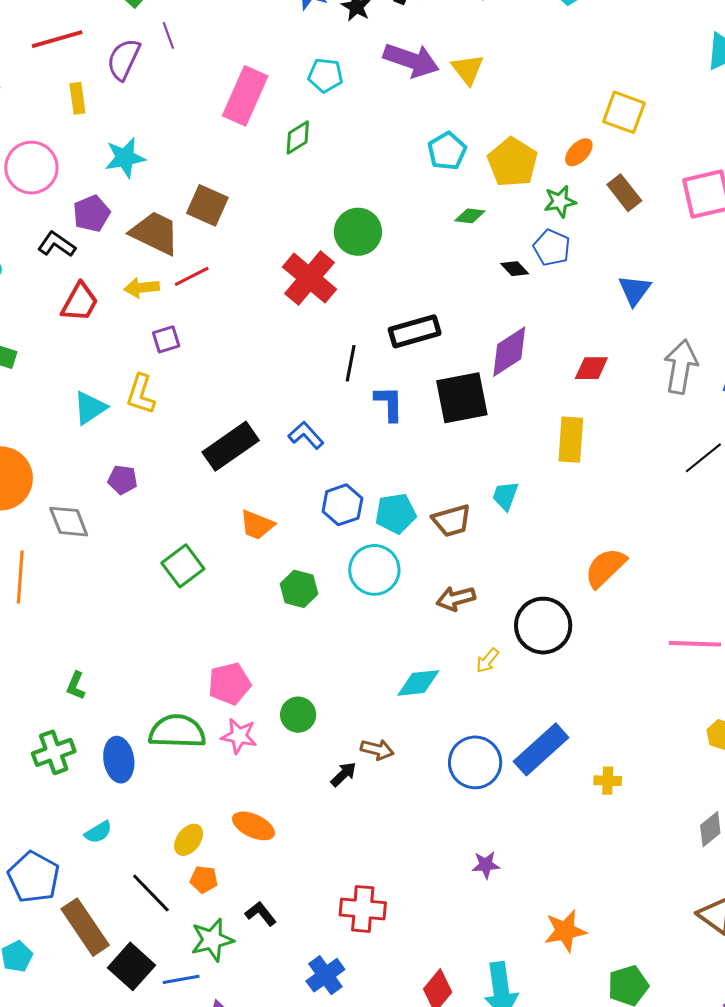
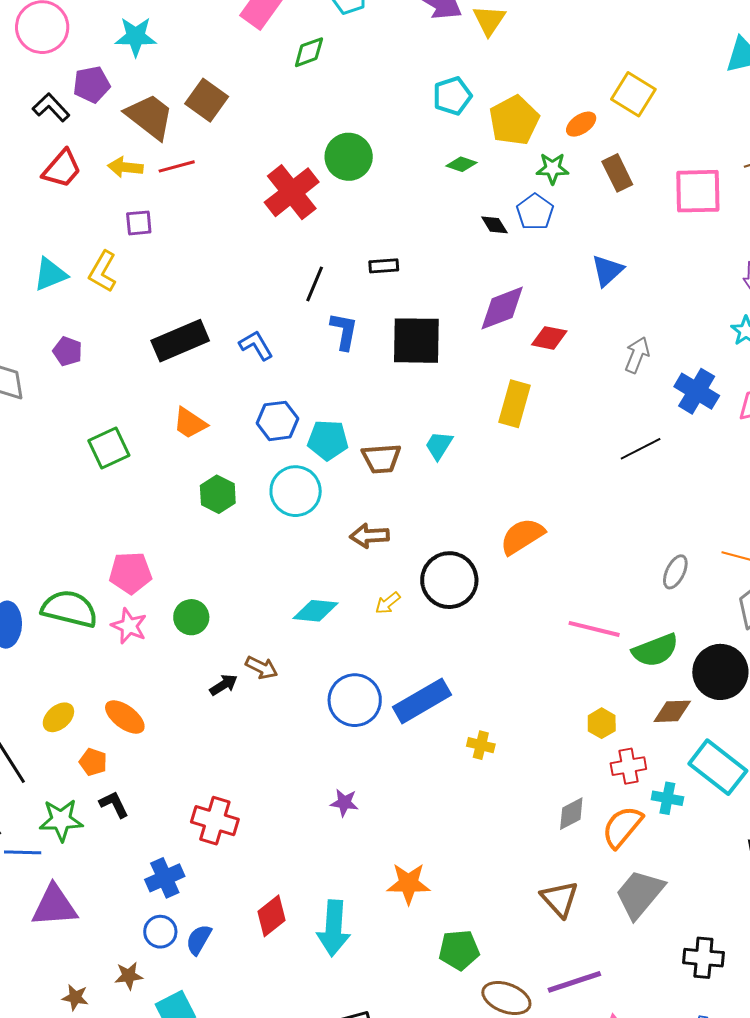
black rectangle: (415, 331) -> (384, 266), size x0.6
purple diamond: (509, 352) -> (502, 308), moved
gray arrow: (681, 367) -> (637, 355), size x0.7
orange pentagon: (204, 879) -> (93, 762), moved

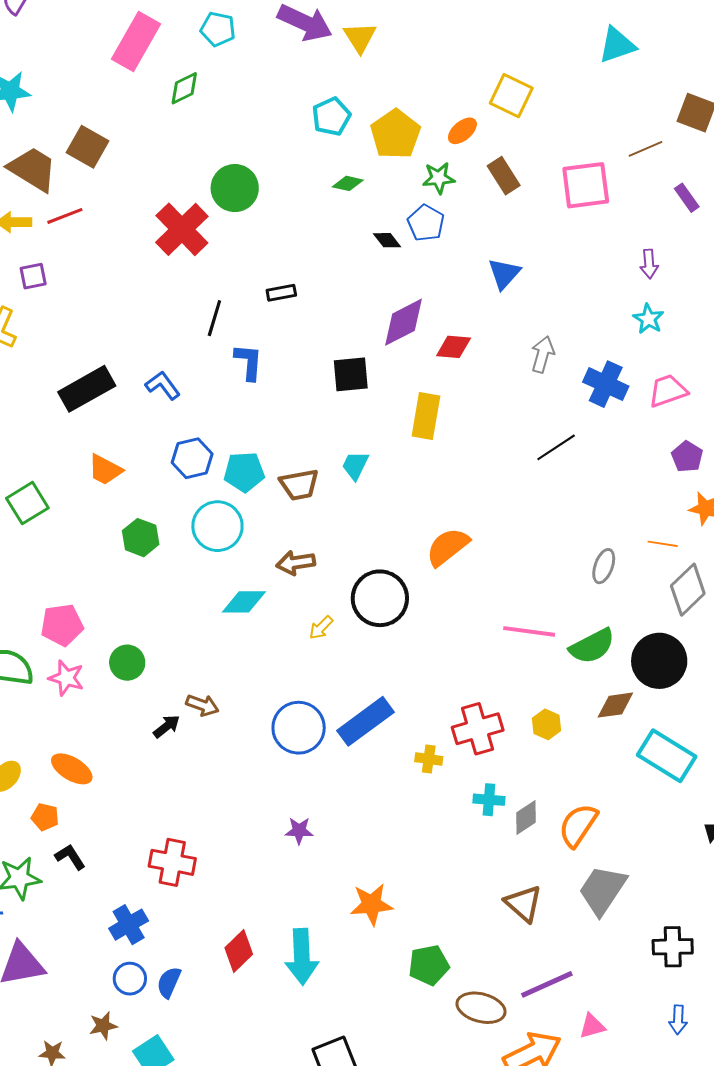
black square: (416, 341) -> (351, 374), moved, size x0.7
cyan diamond: (316, 611) -> (244, 602), moved
red cross: (628, 766) -> (478, 729), moved, size x1.4
cyan cross: (667, 798) -> (489, 800), moved

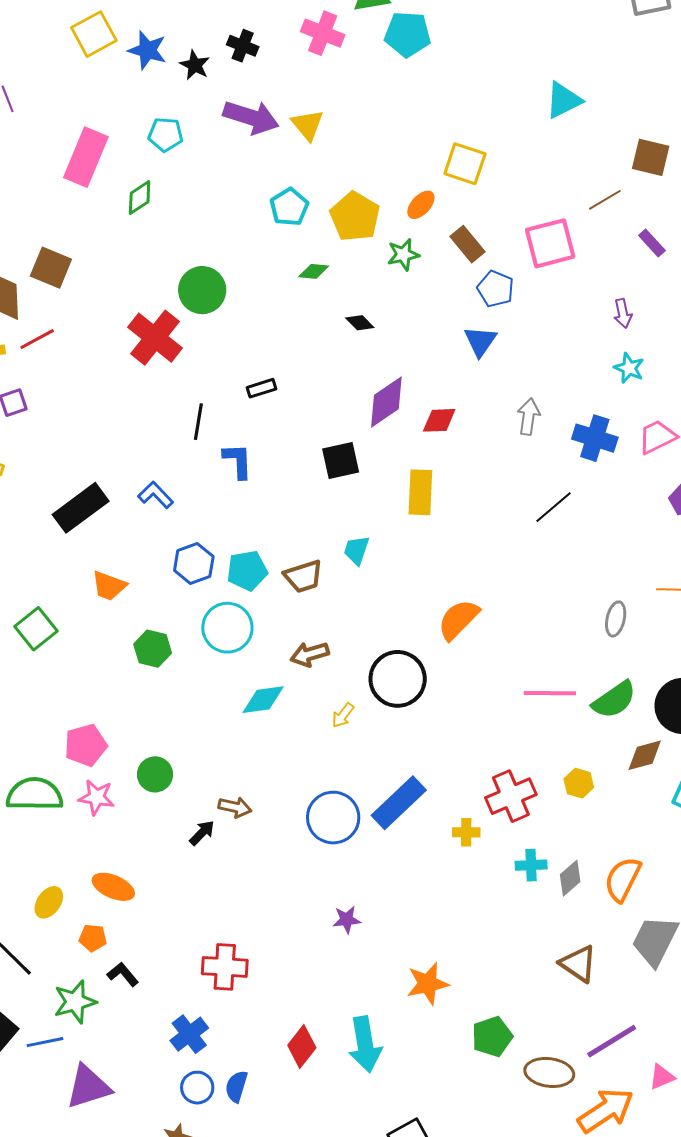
blue pentagon: (426, 223) -> (496, 289), moved

